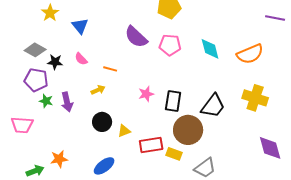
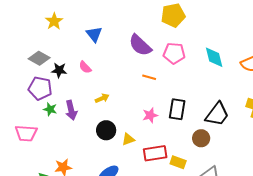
blue triangle: (80, 26) -> (94, 34), moved
orange line: (110, 69) -> (149, 77), moved
pink star: (146, 94) -> (150, 115), moved
brown circle: (188, 130) -> (201, 138), moved, size x0.6

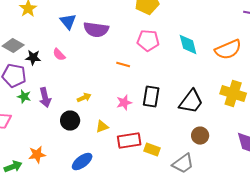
purple semicircle: (140, 45) -> (96, 30), moved, turned -35
yellow arrow: (102, 98) -> (84, 98), moved
black circle: (106, 130) -> (70, 121), moved
brown circle: (201, 138) -> (200, 136), moved

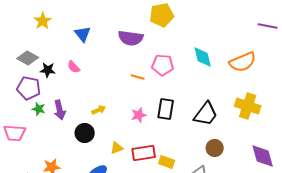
purple semicircle: (96, 30) -> (131, 38), moved
pink pentagon: (148, 41) -> (163, 65), moved
yellow triangle: (102, 127) -> (117, 148), moved

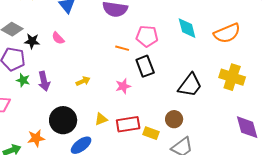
black rectangle: (166, 109) -> (145, 66), moved, turned -30
black circle: (85, 133) -> (63, 120), moved, size x1.4
brown circle: (215, 148) -> (174, 119), moved

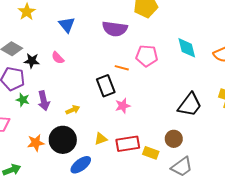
black rectangle: (145, 66) -> (106, 86), moved
yellow arrow: (83, 81) -> (73, 110), moved
orange star: (36, 138) -> (36, 143), moved

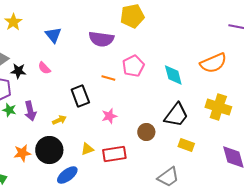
cyan diamond: (187, 48) -> (173, 75), moved
pink pentagon: (147, 56) -> (133, 66), turned -30
black rectangle: (106, 86) -> (80, 96), moved
brown circle: (174, 139) -> (146, 132), moved
yellow rectangle: (151, 153) -> (186, 145), moved

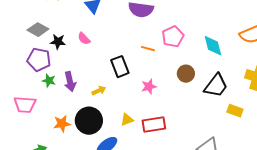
brown circle: (146, 132) -> (186, 74), moved
yellow rectangle: (186, 145) -> (235, 111), moved

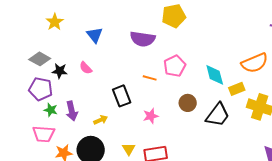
pink trapezoid: (25, 105) -> (44, 134), moved
yellow rectangle: (235, 111) -> (237, 89), moved, turned -42
yellow triangle: (127, 120) -> (129, 149), turned -40

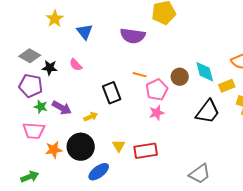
yellow star: (55, 22) -> (55, 19), moved
pink pentagon: (175, 66) -> (157, 90), moved
brown circle: (188, 103) -> (180, 77), moved
purple arrow: (72, 111) -> (62, 108), turned -48
pink star: (151, 116) -> (157, 113), moved

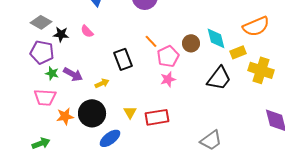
orange line: (140, 75) -> (151, 41), turned 32

